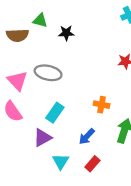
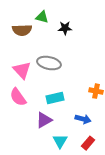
cyan rectangle: (55, 113) -> (55, 98), turned 42
blue arrow: (87, 136) -> (83, 119), turned -119

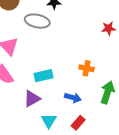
gray ellipse: (49, 63) -> (37, 21), moved

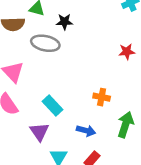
cyan rectangle: (44, 76) -> (53, 105), turned 60
purple triangle: (32, 99) -> (39, 132), turned -36

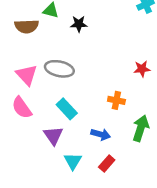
gray ellipse: (45, 43) -> (59, 69), moved
red star: (127, 52) -> (142, 69), moved

